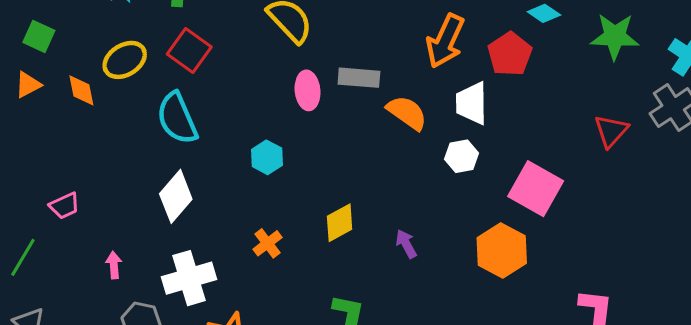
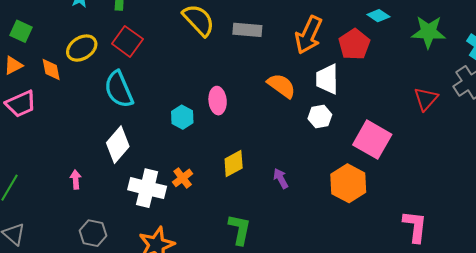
gray rectangle: (359, 78) -> (247, 30), moved
pink ellipse: (308, 90) -> (218, 101), moved
pink trapezoid: (65, 206) -> (21, 104), moved, size x1.4
pink arrow: (114, 265) -> (76, 180), moved
white cross: (189, 278) -> (147, 188), moved, turned 30

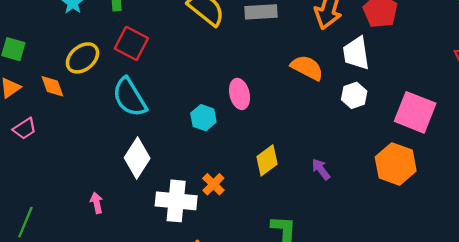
pink trapezoid: (21, 104) -> (25, 129), size x0.7

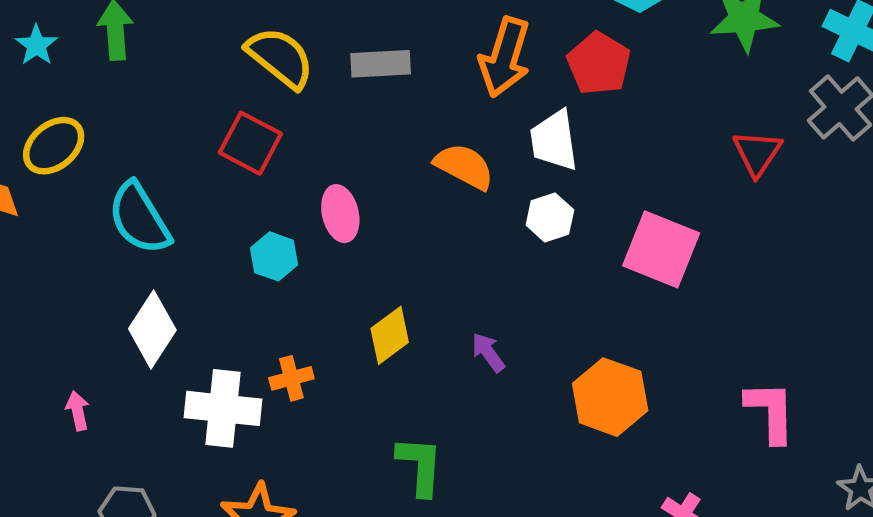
red square: (131, 43) -> (250, 143), moved
orange hexagon: (396, 164) -> (610, 397), moved
orange cross: (213, 184) -> (291, 378), turned 30

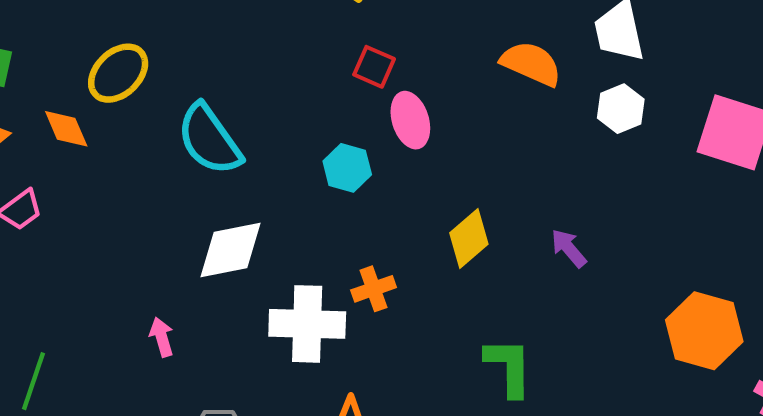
red square: (250, 143) -> (374, 67), moved, size x0.7
white diamond: (152, 329) -> (231, 250), turned 50
orange hexagon: (610, 397) -> (704, 331), moved

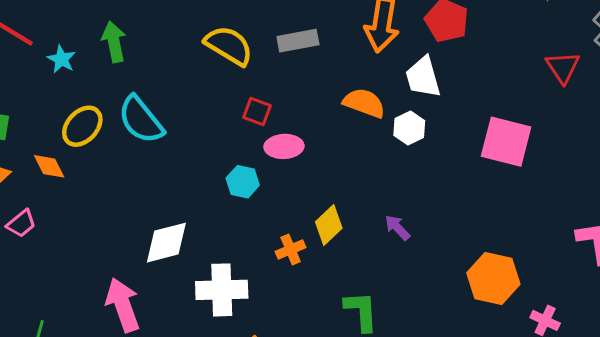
white hexagon: (621, 109) -> (409, 128), moved
pink ellipse: (410, 120) -> (284, 146), turned -72
cyan semicircle: (209, 140) -> (141, 120), moved
orange cross: (374, 289) -> (291, 249), moved
pink arrow: (162, 337) -> (123, 305), size x2.0

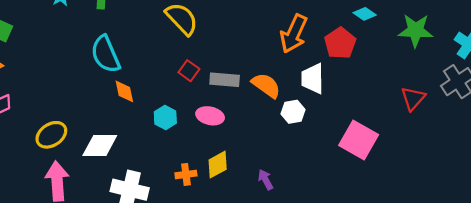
gray rectangle: (298, 41) -> (225, 80), moved
yellow ellipse: (82, 126) -> (51, 135), moved
pink ellipse: (284, 146) -> (210, 116), moved
orange diamond: (49, 166) -> (124, 91), moved

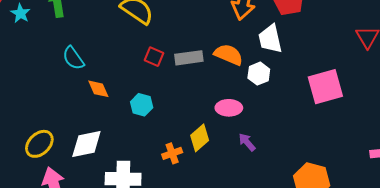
cyan semicircle: (105, 54) -> (73, 58), size x0.7
pink ellipse: (210, 116) -> (229, 108), moved
pink square: (359, 140) -> (325, 87), turned -33

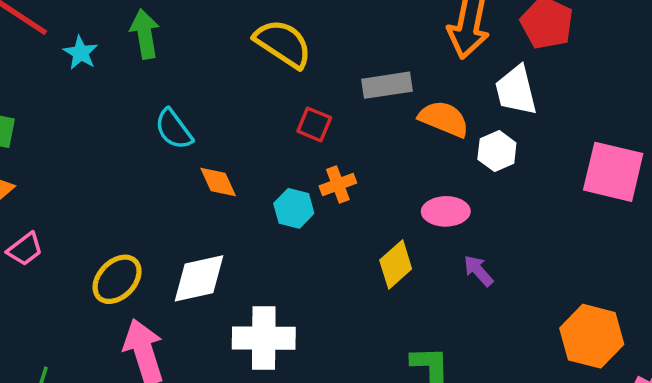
gray rectangle: (189, 58) -> (387, 85), moved
pink square: (325, 87) -> (613, 172), turned 30
orange cross: (172, 153) -> (338, 185), moved

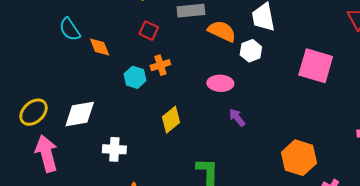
orange diamond: (218, 182) -> (100, 47), moved
yellow diamond: (396, 264) -> (171, 120), moved
white cross: (264, 338) -> (114, 149), size x0.7

